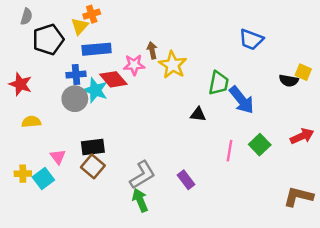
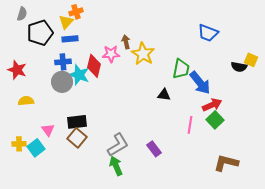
blue rectangle: (97, 49) -> (70, 39), moved, size x0.7
red diamond: (113, 79) -> (94, 66), turned 55
red arrow: (302, 136) -> (212, 105), moved
brown L-shape: (298, 197) -> (226, 163), moved

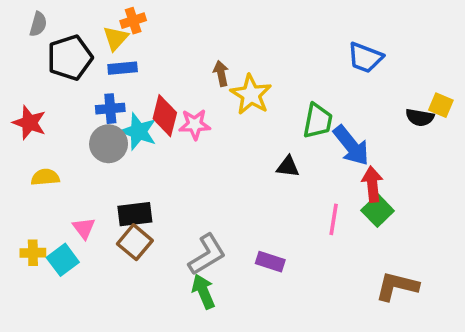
pink star: (111, 54) -> (195, 124), moved
red arrow: (212, 105) -> (372, 184), turned -72
purple rectangle: (154, 149) -> (270, 262), turned -35

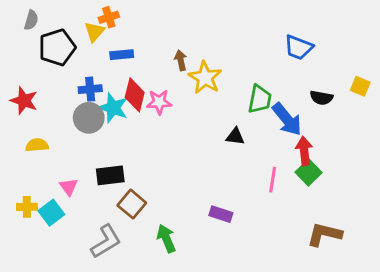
blue rectangle: (123, 68) -> (122, 55), moved
black semicircle: (420, 117) -> (321, 98), moved
brown square: (135, 242) -> (132, 204), moved
gray L-shape: (207, 255) -> (106, 241), moved

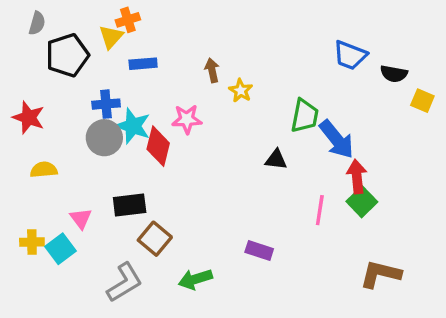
yellow star: (205, 78) -> (241, 91), size x0.6
red diamond: (135, 95) -> (158, 146), moved
black semicircle: (321, 98) -> (394, 74), moved
green arrow: (166, 239) -> (195, 279), turned -84

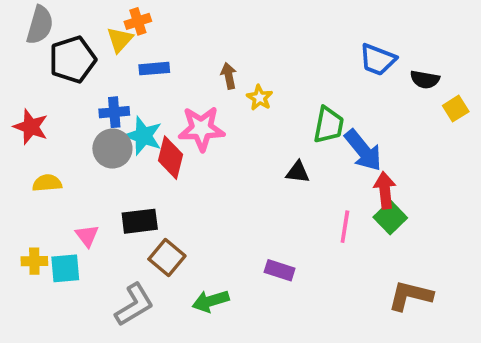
gray semicircle: (37, 23) -> (40, 25), size x1.5
yellow square: (422, 101) -> (456, 109), turned 35
pink star: (187, 119) -> (201, 129), size x1.4
cyan square: (61, 249) -> (65, 268), turned 32

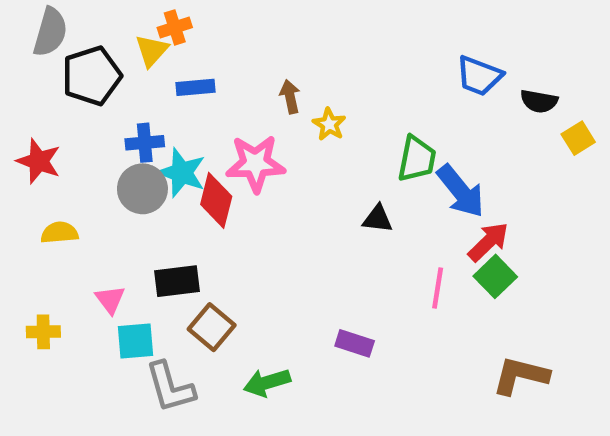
red arrow: (385, 190) -> (488, 242), turned 52
cyan square: (65, 268) -> (136, 341), moved
gray L-shape: (134, 305) -> (170, 387), turned 105

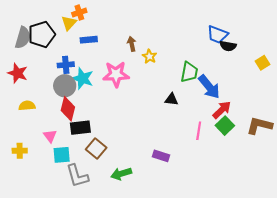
gray semicircle: (50, 32) -> (23, 38), moved
black semicircle: (539, 101) -> (228, 46), moved
red diamond: (216, 200) -> (68, 109), moved
brown L-shape: (521, 376) -> (259, 126), moved

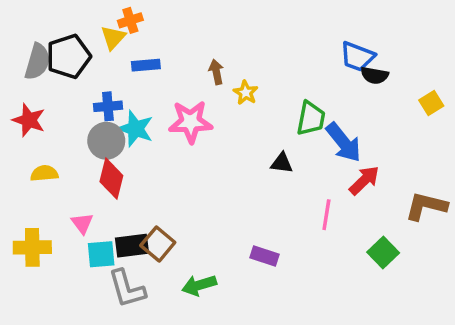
green square: (225, 126) -> (383, 253), moved
black rectangle: (80, 128) -> (132, 246), moved
yellow cross: (20, 151) -> (32, 247), size x1.5

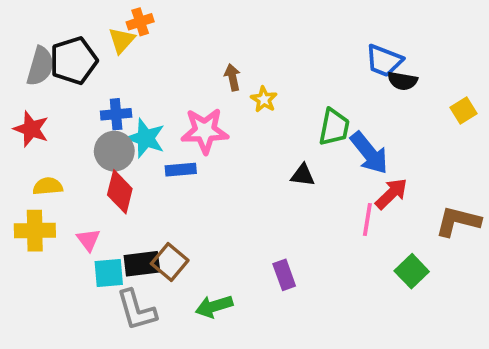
blue rectangle: (146, 65) -> (181, 170), moved
pink line: (326, 215) -> (367, 219), moved
yellow cross: (32, 247) -> (35, 231), moved
purple rectangle: (264, 256) -> (284, 275), turned 52

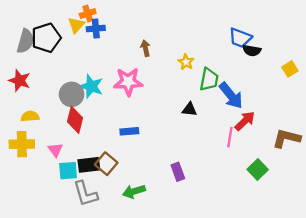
yellow star: (264, 99) -> (186, 62), moved
blue cross: (116, 114) -> (96, 29), moved
blue rectangle: (181, 170) -> (129, 131), moved

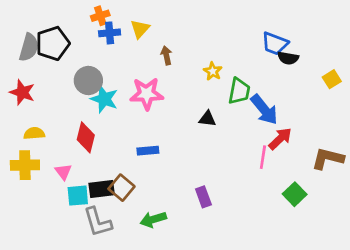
yellow triangle: (76, 25) -> (140, 29), moved
gray circle: (72, 94) -> (88, 81), moved
black triangle: (189, 109) -> (207, 119), moved

